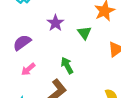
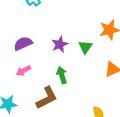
purple star: (55, 23) -> (60, 44), moved

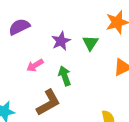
purple semicircle: (23, 44) -> (19, 27), moved
pink arrow: (23, 71) -> (35, 65), moved

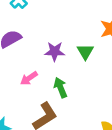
purple star: (61, 41) -> (55, 51), turned 30

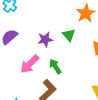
pink arrow: (29, 78) -> (30, 64), size x1.5

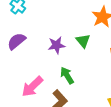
pink arrow: (30, 64) -> (32, 87), moved

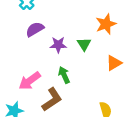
purple semicircle: (16, 41) -> (35, 29), moved

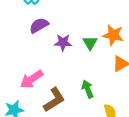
orange star: (106, 24) -> (113, 35), moved, turned 30
green arrow: (64, 75) -> (88, 89), moved

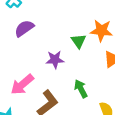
purple star: (63, 43) -> (55, 60), moved

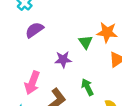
pink arrow: (22, 85) -> (32, 83), turned -30

